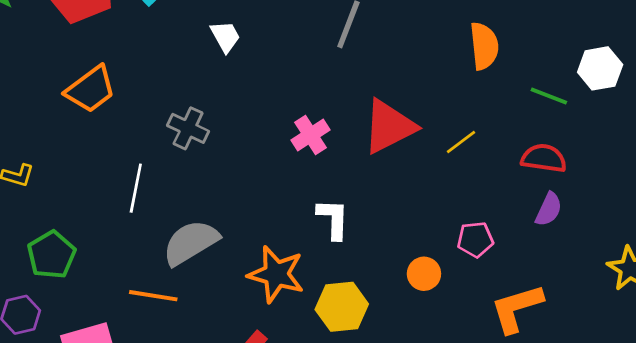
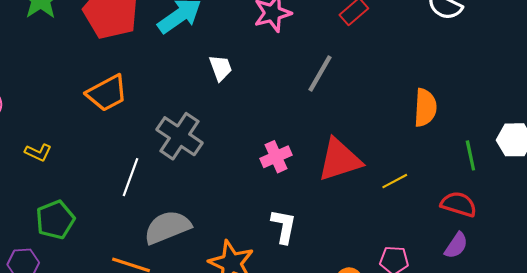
green line: (549, 96) -> (470, 155), turned 48
gray cross: (188, 128) -> (180, 136), size x1.4

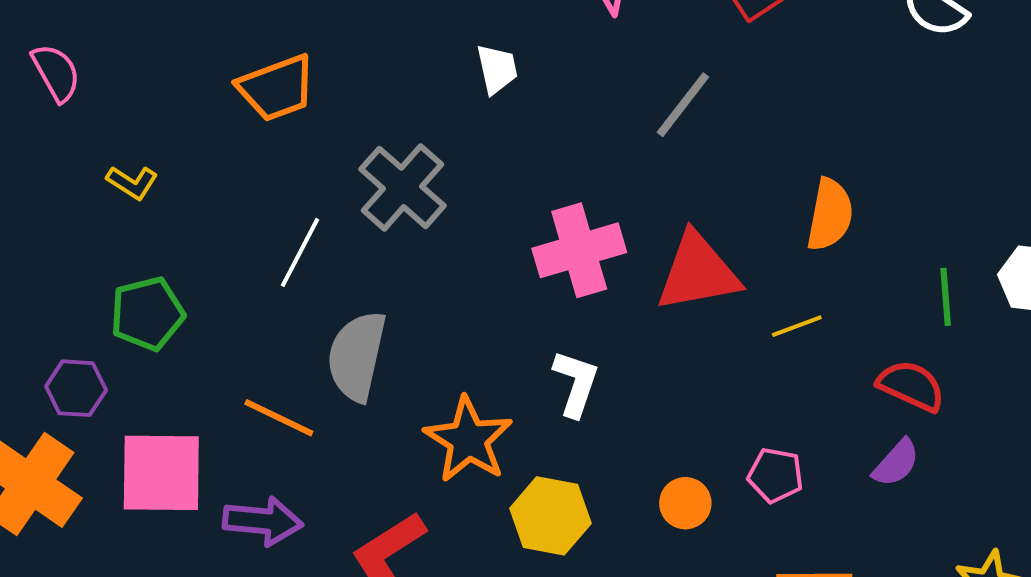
orange semicircle: (425, 108) -> (830, 215), moved
pink cross: (276, 157) -> (579, 250), size x1.5
gray semicircle: (167, 227) -> (357, 356), turned -63

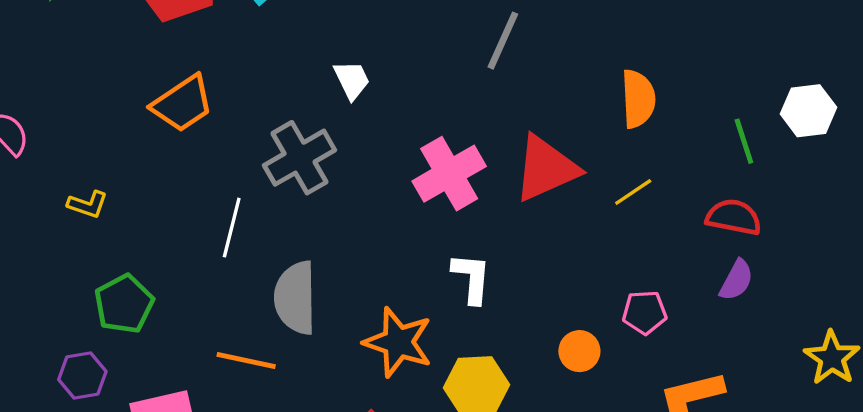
white trapezoid: (497, 69) -> (352, 80), moved
gray cross: (402, 187) -> (300, 158), turned 32

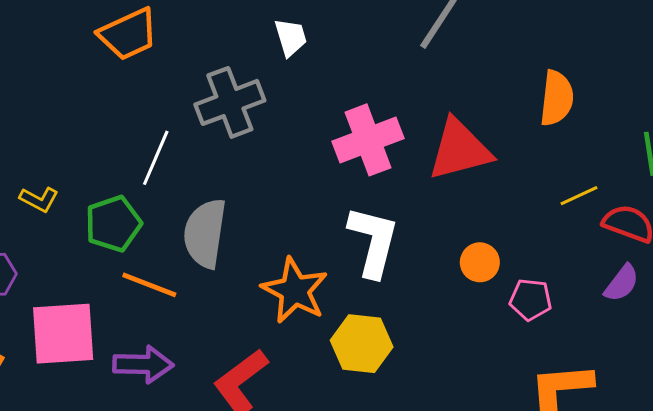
yellow line: (633, 192) -> (579, 196), moved
yellow L-shape: (88, 204) -> (39, 199), moved
white L-shape: (472, 278) -> (373, 241), size x1.4
green pentagon: (124, 304) -> (113, 224), moved
orange circle: (579, 351) -> (480, 262), moved

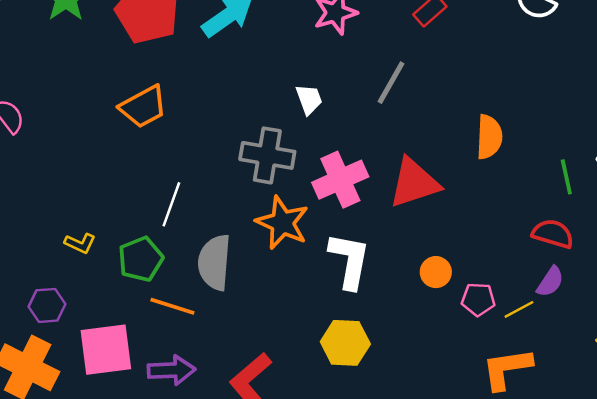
white trapezoid: (291, 37) -> (309, 99), moved
gray cross: (230, 102) -> (267, 155), moved, turned 34
yellow line: (579, 196) -> (519, 309), moved
orange star: (295, 290) -> (282, 223), moved

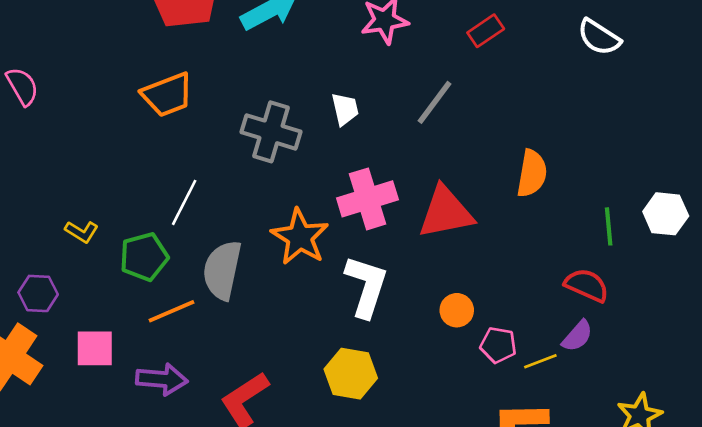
gray cross: (267, 155) -> (271, 132), moved
orange line: (172, 306) -> (172, 311), turned -48
pink square: (106, 350) -> (95, 348), size x0.7

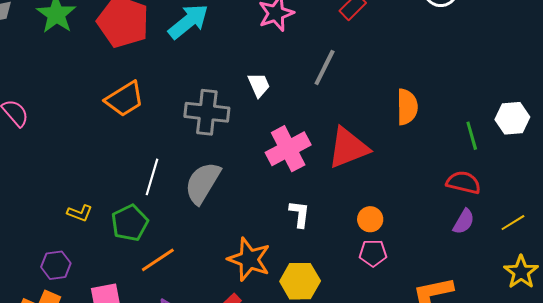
orange star: (300, 237) -> (249, 259), moved
gray semicircle: (222, 270) -> (203, 183), moved, turned 30
white L-shape: (366, 286) -> (300, 214), size x0.6
pink pentagon: (498, 345) -> (373, 253), moved
yellow line: (540, 361) -> (513, 223), moved

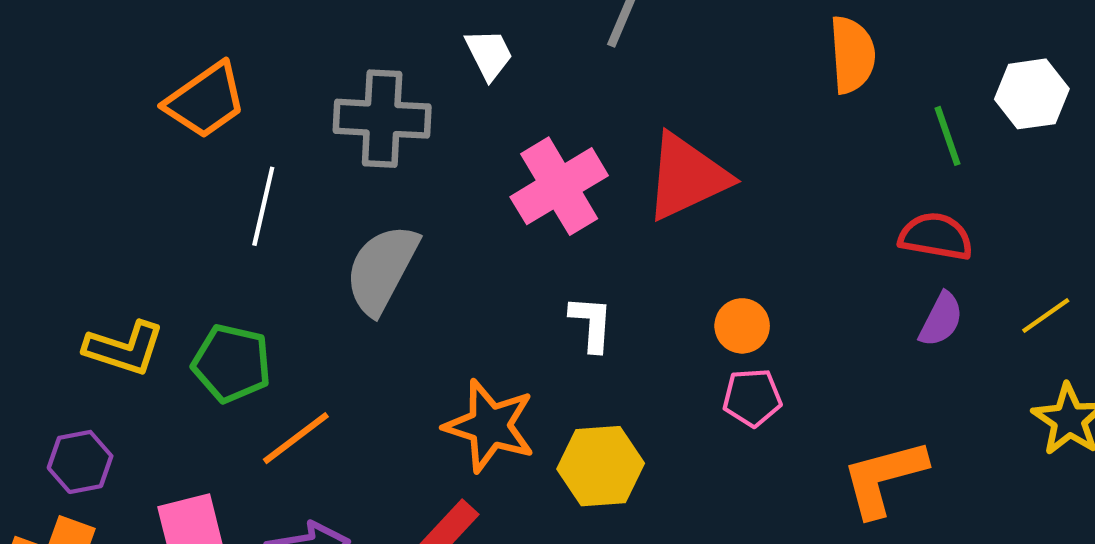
orange semicircle: (407, 107) -> (852, 55), moved
white line: (152, 177) -> (263, 206), moved
yellow L-shape: (80, 213) -> (124, 348), size x1.5
green pentagon: (130, 223) -> (232, 363), turned -30

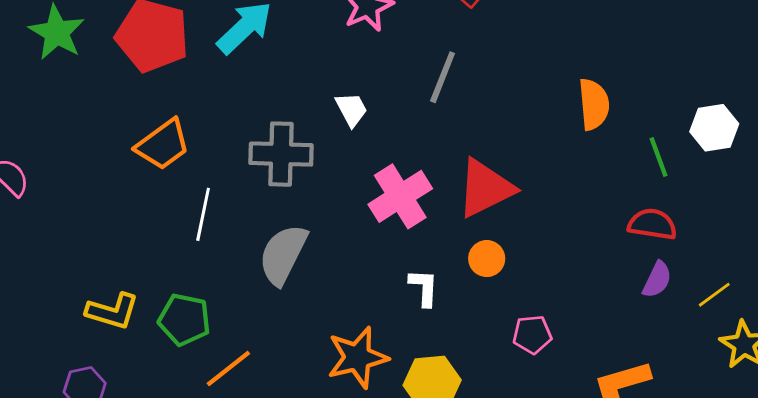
yellow line: (1046, 315) -> (714, 295), moved
orange circle: (742, 326) -> (487, 259), moved
orange star: (490, 426) -> (358, 357), turned -30

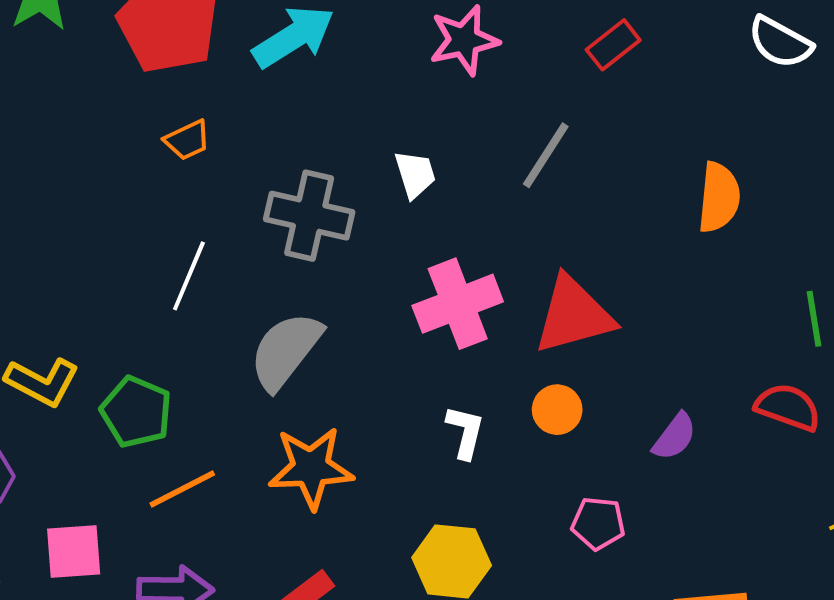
orange semicircle: (594, 104) -> (719, 197), moved
orange trapezoid: (163, 145) -> (187, 140), moved, size x0.6
purple semicircle: (657, 280) -> (675, 437), moved
orange star: (358, 357) -> (311, 468), moved

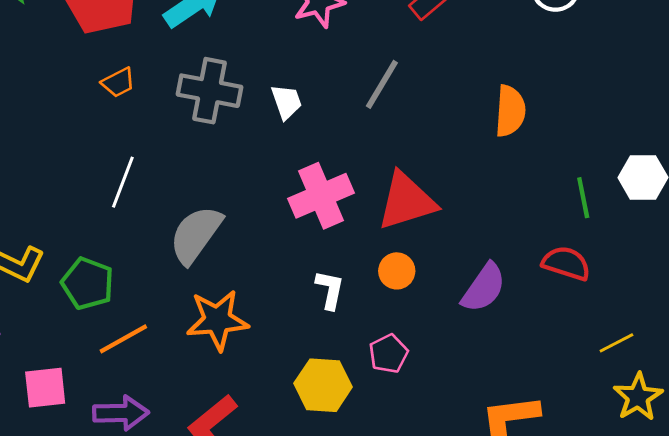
gray cross: (309, 216) -> (209, 91), moved
purple semicircle: (675, 437) -> (484, 288), size x1.4
pink pentagon: (598, 523) -> (388, 354), moved, turned -30

